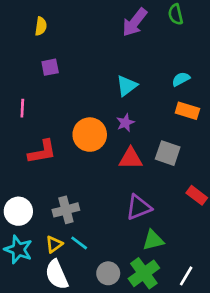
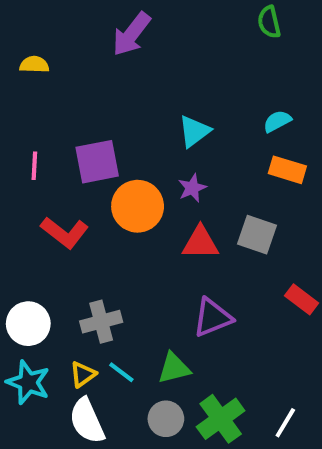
purple arrow: (135, 22) -> (131, 34), moved
yellow semicircle: (41, 26) -> (34, 65), moved, turned -96
purple square: (50, 67) -> (97, 162), moved, size x1.6
red L-shape: (42, 152) -> (65, 233), turned 48
green triangle: (153, 240) -> (174, 368), moved

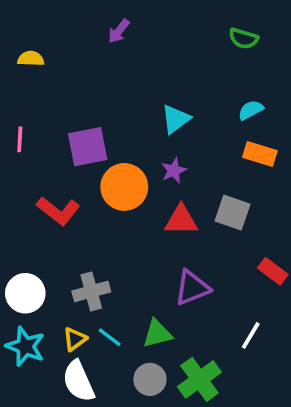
green semicircle: (269, 22) -> (243, 38), moved, turned -60
purple arrow: (131, 34) -> (119, 31), size x0.6
pink line: (34, 166) -> (20, 139), moved
white line: (285, 423) -> (251, 335), moved

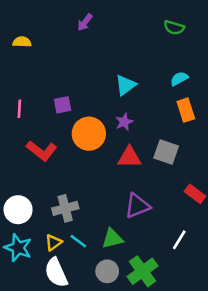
pink line: (20, 139) -> (19, 109), moved
purple square: (88, 147) -> (63, 105), size x0.6
orange rectangle: (260, 154) -> (186, 110), turned 55

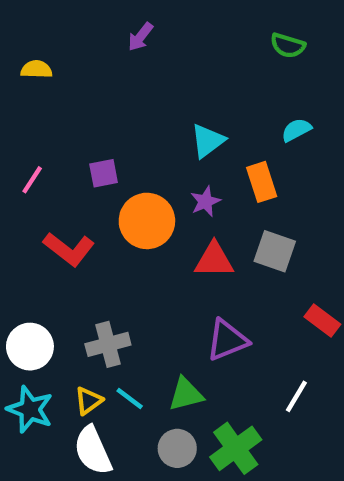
pink line: (19, 109) -> (32, 180), turned 30
orange rectangle: (186, 110) -> (262, 182), moved

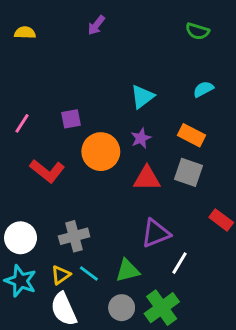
yellow semicircle: (36, 69) -> (25, 33), moved
orange rectangle: (262, 182) -> (191, 135), moved, turned -45
white line: (296, 396) -> (180, 263), moved

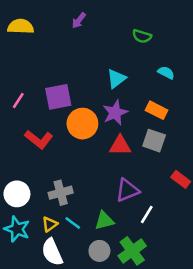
green semicircle: (197, 31) -> (142, 36), moved
yellow semicircle: (25, 33) -> (21, 27), size x1.5
cyan semicircle: (203, 89) -> (166, 73), turned 56
purple square: (71, 119) -> (58, 97), size x1.6
purple star: (141, 138) -> (115, 113), size x1.5

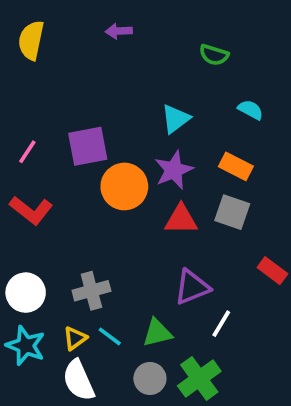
purple arrow: (79, 20) -> (119, 31), turned 49
yellow semicircle: (21, 27) -> (31, 40), turned -80
red L-shape: (39, 139) -> (31, 210), moved

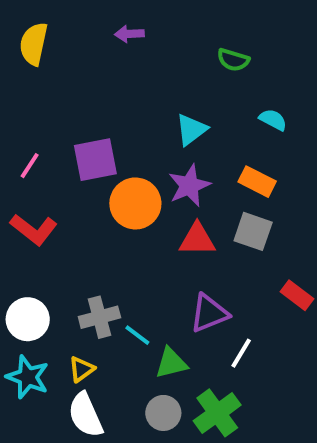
cyan line: (110, 336) -> (137, 335), moved

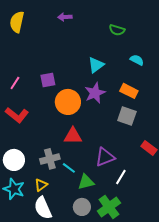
purple square: (95, 160) -> (48, 80), size x0.7
red triangle: (197, 239) -> (73, 136), moved

